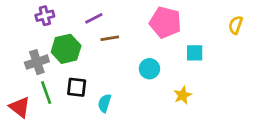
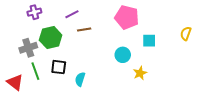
yellow semicircle: (236, 25) -> (186, 34), moved
cyan circle: (149, 69) -> (123, 55), moved

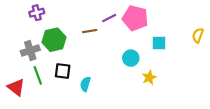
purple line: (72, 14) -> (109, 18), moved

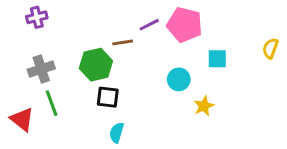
purple cross: (37, 13) -> (37, 17), moved
green hexagon: (54, 40) -> (96, 65), moved
black square: (63, 71) -> (108, 97), moved
cyan semicircle: (85, 84) -> (117, 133), moved

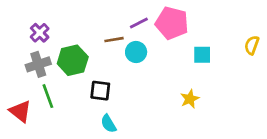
purple cross: (37, 17) -> (40, 33), moved, turned -30
green hexagon: (96, 65) -> (73, 60), moved
cyan circle: (179, 79) -> (136, 52), moved
cyan semicircle: (117, 133) -> (108, 124), turned -48

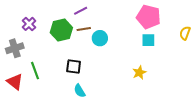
purple line: (139, 23) -> (81, 11), moved
pink pentagon: (172, 23) -> (148, 17), moved
green hexagon: (73, 60) -> (61, 30), moved
gray cross: (38, 64) -> (15, 48), moved

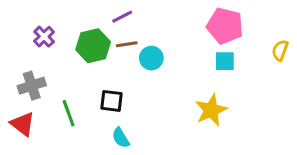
gray cross: (15, 48) -> (32, 86), moved
green line: (35, 71) -> (69, 113), moved
yellow star: (139, 73) -> (211, 110), size x1.5

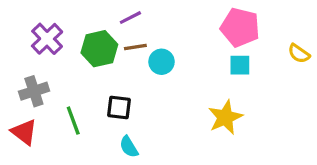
purple cross: (44, 37) -> (47, 39), size x1.4
yellow semicircle: (280, 50) -> (299, 54), turned -75

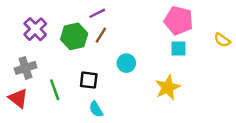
brown line: (135, 47) -> (101, 35), turned -49
cyan circle: (162, 62) -> (126, 63), moved

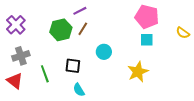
purple cross: (35, 29) -> (16, 25), moved

